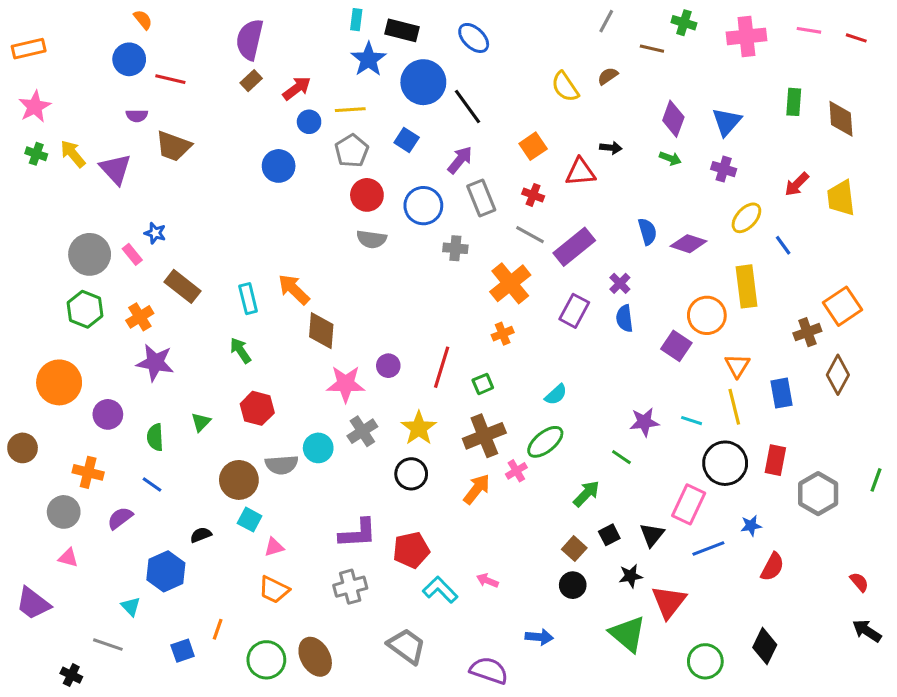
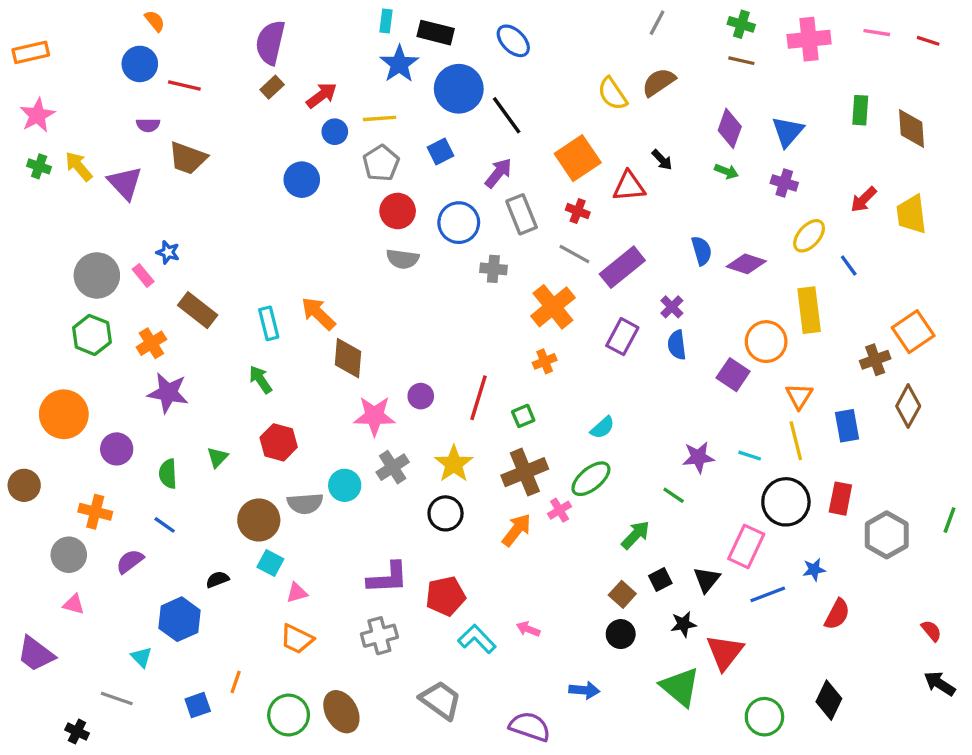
brown line: (652, 49) -> (741, 61), moved
brown semicircle: (608, 76) -> (659, 82), size x1.5
blue square: (407, 140) -> (441, 152), turned 30
orange square: (533, 146) -> (578, 158), size x1.5
black arrow: (611, 148) -> (662, 160), turned 40

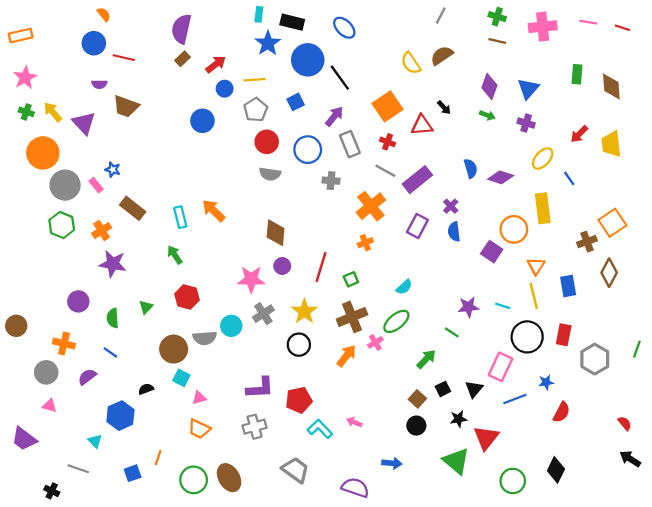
brown diamond: (348, 358) -> (276, 233), moved
orange circle: (64, 414) -> (43, 153), moved

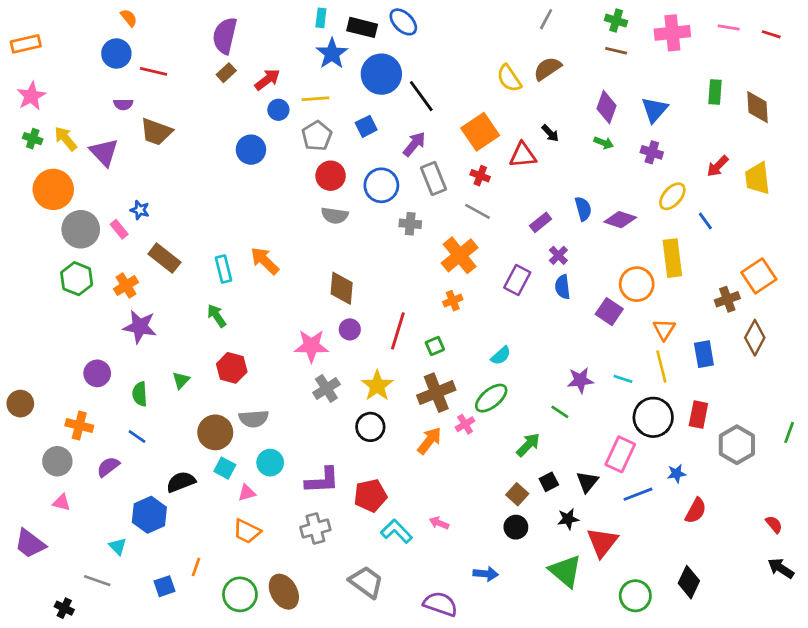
blue ellipse: (344, 28) -> (403, 22), moved
purple rectangle: (417, 180) -> (541, 222), moved, size x0.6
cyan circle: (231, 326) -> (270, 463), moved
black semicircle: (146, 389) -> (181, 482), size x1.5

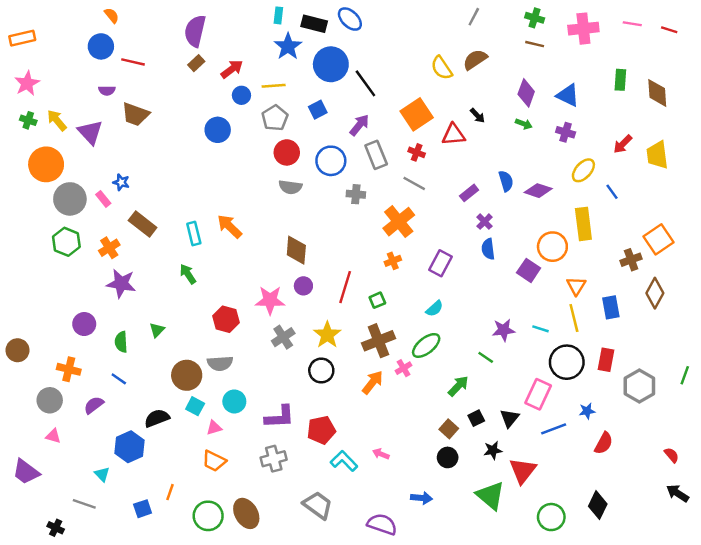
blue triangle: (655, 110) -> (568, 95), turned -45
purple rectangle: (517, 280) -> (440, 263), moved
red hexagon: (232, 368) -> (226, 319), moved

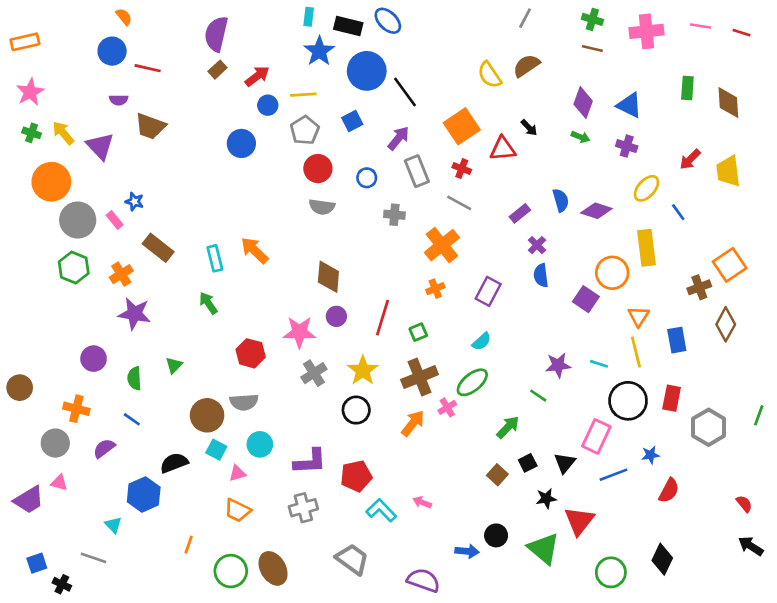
blue circle: (331, 161) -> (367, 178), size x0.6
black circle: (448, 457) -> (496, 535), moved
purple trapezoid: (26, 472) -> (29, 500), moved, turned -68
blue square: (143, 509) -> (37, 563), moved

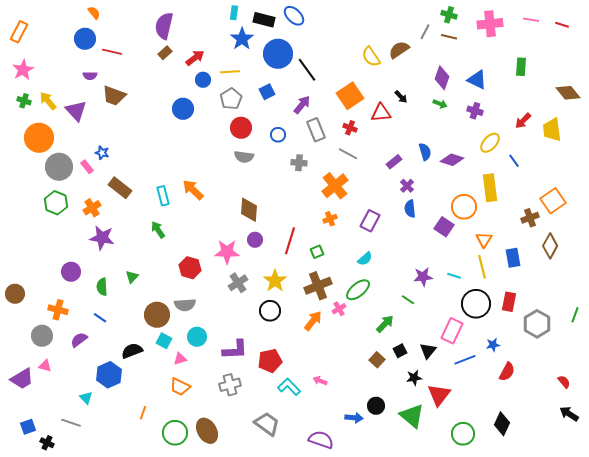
gray line: (525, 18) -> (425, 32), moved
orange rectangle: (25, 42) -> (19, 32), turned -50
brown diamond: (728, 103) -> (568, 93), moved, turned -35

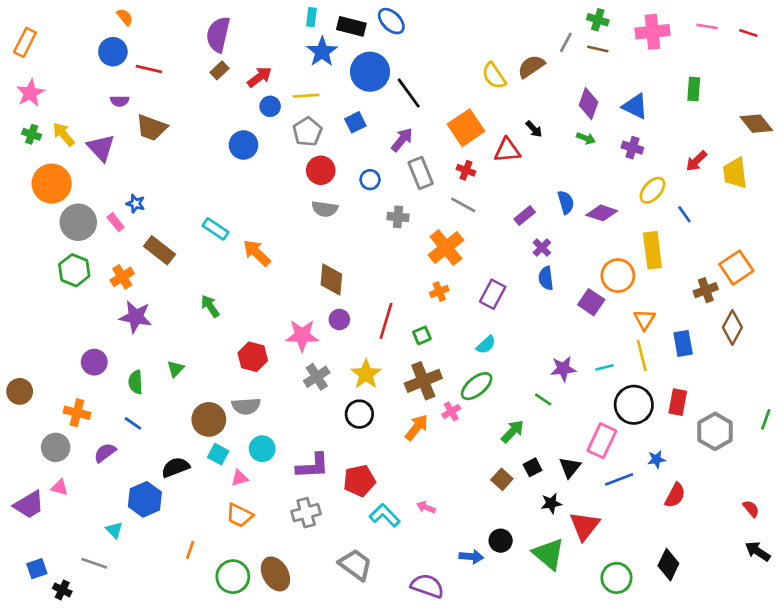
cyan rectangle: (163, 196) -> (215, 229), moved, turned -42
cyan line: (454, 276) -> (604, 367), turned -32

